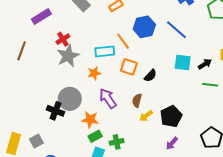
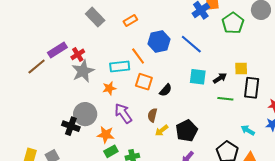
purple rectangle: (41, 16) -> (57, 50), moved
brown line: (22, 51) -> (37, 67), turned 30

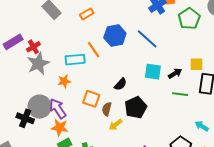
orange square: (144, 82) -> (91, 99), moved
purple arrow: (123, 113) -> (58, 109), moved
black pentagon: (187, 131) -> (136, 107), moved

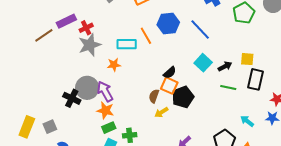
cyan square: (153, 72) -> (203, 63), turned 30
orange square: (91, 99) -> (169, 86), moved

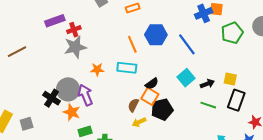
brown line: (44, 35) -> (17, 52), moved
cyan rectangle: (127, 44) -> (127, 68), moved
orange star: (105, 110) -> (72, 112), moved

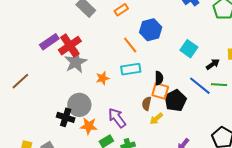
red cross: (74, 30) -> (70, 46), size x1.6
blue line: (187, 44) -> (200, 86), moved
cyan square: (186, 78) -> (189, 49), moved
black semicircle: (152, 84) -> (159, 78), turned -40
purple arrow: (85, 95) -> (117, 118), moved

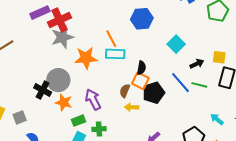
orange line: (130, 45) -> (111, 39), moved
orange star: (103, 78) -> (86, 58), size x1.6
yellow arrow: (156, 119) -> (132, 107), turned 32

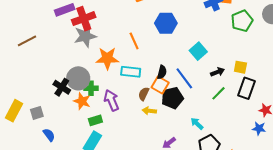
cyan rectangle: (115, 54) -> (131, 72), moved
blue line: (180, 83) -> (184, 78), moved
green line: (199, 85) -> (219, 93), turned -63
cyan arrow: (217, 119) -> (197, 124), moved
green cross: (99, 129) -> (91, 88), moved

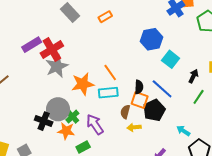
blue hexagon: (166, 23) -> (151, 39), moved
orange line: (134, 41) -> (110, 72), moved
black arrow: (218, 72) -> (193, 76), turned -32
green cross: (91, 88) -> (72, 117), turned -32

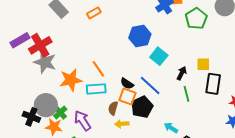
gray star: (57, 66) -> (45, 62), turned -30
black semicircle: (139, 87) -> (127, 84), turned 120
green line: (199, 97) -> (187, 94), turned -49

